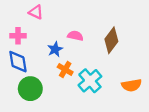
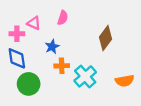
pink triangle: (36, 12) -> (34, 23), moved
pink semicircle: (75, 36) -> (63, 18), moved, turned 96
orange cross: (65, 69) -> (62, 66), turned -32

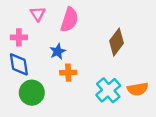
pink semicircle: (63, 18) -> (69, 20), size x1.5
pink triangle: (34, 23) -> (38, 14), moved, turned 32
cyan cross: (85, 76) -> (108, 90), moved

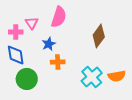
pink triangle: (38, 14) -> (32, 23), moved

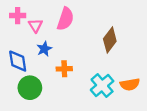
pink cross: (16, 32) -> (18, 16), moved
blue star: (49, 44) -> (44, 49), moved

